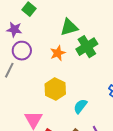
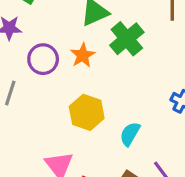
purple circle: (22, 51) -> (43, 59), moved

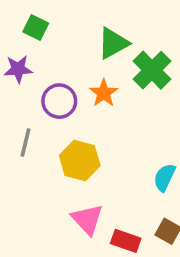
yellow hexagon: (87, 112) -> (80, 161), moved

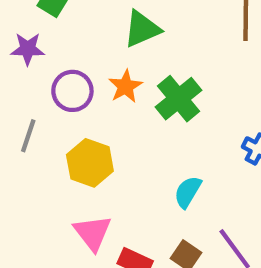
green cross: (152, 70) -> (179, 99), moved

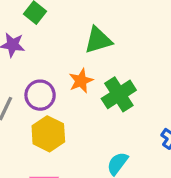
purple circle: (72, 91) -> (40, 95), moved

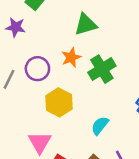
yellow hexagon: (48, 134) -> (59, 102), moved

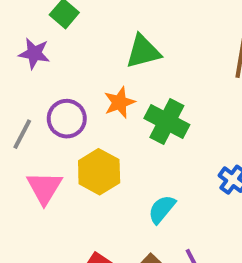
green cross: (102, 69) -> (167, 122), turned -32
pink triangle: (40, 142) -> (44, 188), moved

